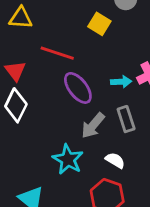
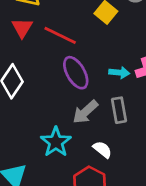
red triangle: (15, 71) -> (22, 28), moved

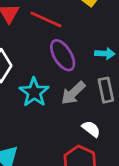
cyan star: (56, 142) -> (34, 92), moved

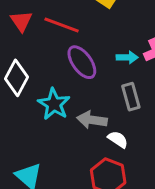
gray arrow: (73, 93) -> (92, 120), moved, turned 56

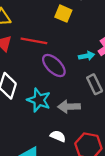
white semicircle: (118, 139) -> (58, 136), moved

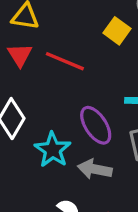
purple ellipse: (54, 65) -> (96, 125), moved

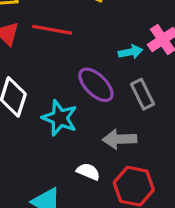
gray arrow: (95, 169) -> (120, 139), moved

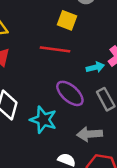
red line: (52, 30) -> (55, 49), moved

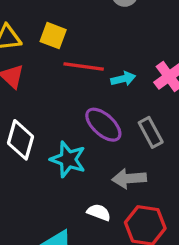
yellow square: (67, 20) -> (53, 36), moved
cyan arrow: (95, 67) -> (123, 79), moved

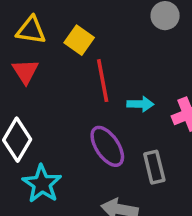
red line: (84, 66) -> (103, 81), turned 57
cyan star: (68, 159) -> (42, 184), moved

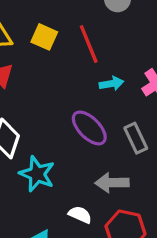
red line: (103, 81) -> (89, 44), moved

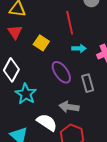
yellow square: (44, 37) -> (41, 43), moved
white semicircle: (80, 215) -> (47, 122), size x1.5

